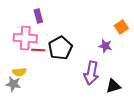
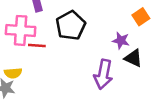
black pentagon: (60, 48) -> (71, 25), moved
black triangle: (113, 86) -> (133, 58), moved, turned 42

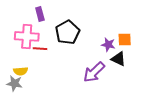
orange square: (141, 17) -> (125, 39), moved, turned 32
purple arrow: (103, 74) -> (94, 72), turned 35

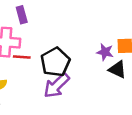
black pentagon: (67, 32) -> (55, 62), moved
purple arrow: (94, 72) -> (57, 86), moved

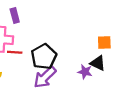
purple star: (105, 52) -> (85, 72), moved

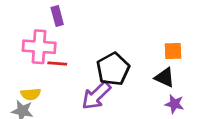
black pentagon: (44, 57) -> (113, 69), moved
purple star: (85, 72) -> (174, 104), moved

